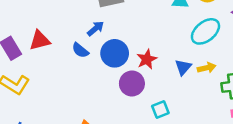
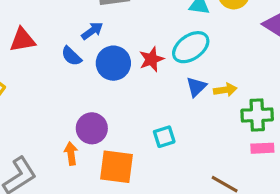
cyan ellipse: (205, 31) -> (191, 47), moved
red star: (147, 59) -> (151, 59), moved
purple circle: (132, 83) -> (92, 128), moved

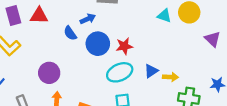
cyan ellipse: (191, 47) -> (120, 72), moved
purple circle: (92, 128) -> (49, 73), moved

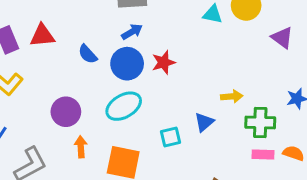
blue arrow: (88, 19) -> (132, 32), moved
blue triangle: (151, 71) -> (204, 122), moved
cyan ellipse: (120, 72) -> (124, 106), moved

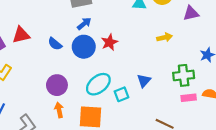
purple triangle: (282, 38) -> (191, 13), turned -42
yellow arrow: (232, 96) -> (165, 37), moved
cyan ellipse: (124, 106) -> (98, 84), moved
purple circle: (66, 112) -> (57, 85), moved

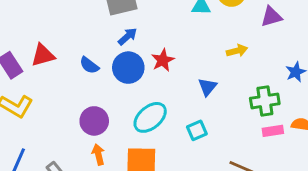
blue triangle: (144, 81) -> (207, 87), moved
cyan square: (122, 94) -> (197, 130), moved

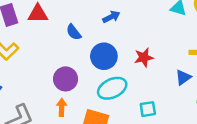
red star: (163, 60) -> (144, 57), moved
blue circle: (128, 68) -> (104, 56), moved
blue triangle: (207, 87) -> (183, 77), moved

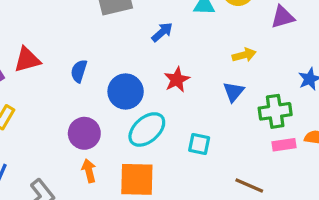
blue arrow: (111, 17) -> (162, 32), moved
blue semicircle: (74, 32) -> (79, 71), turned 70
cyan square: (148, 109) -> (199, 144), turned 35

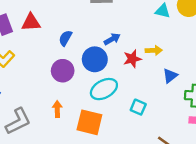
blue arrow: (162, 32) -> (112, 39), moved
yellow arrow: (244, 55) -> (154, 50), moved
purple circle: (84, 133) -> (63, 71), moved

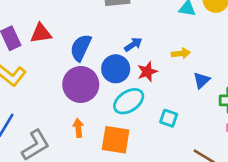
blue semicircle: (65, 38) -> (81, 48), size x1.5
red star: (132, 59) -> (147, 72), moved
purple circle: (63, 71) -> (81, 84), size x1.4

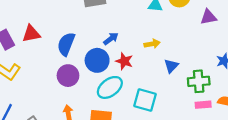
red star: (147, 72) -> (124, 61), turned -30
purple circle: (81, 84) -> (68, 76), size x0.7
cyan square: (169, 118) -> (145, 100), size x1.5

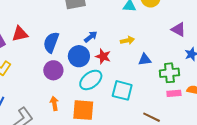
purple triangle: (208, 17) -> (178, 29), moved, turned 42
blue triangle: (171, 66) -> (145, 60), turned 40

